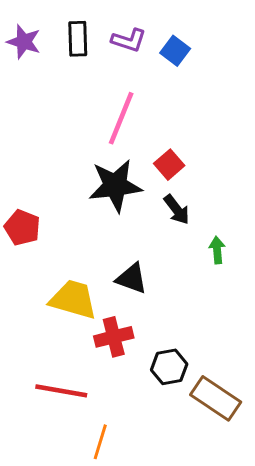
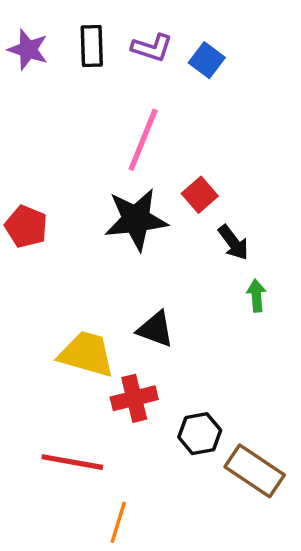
black arrow: (177, 210) -> (233, 242), moved
red pentagon: (22, 228) -> (26, 227), moved

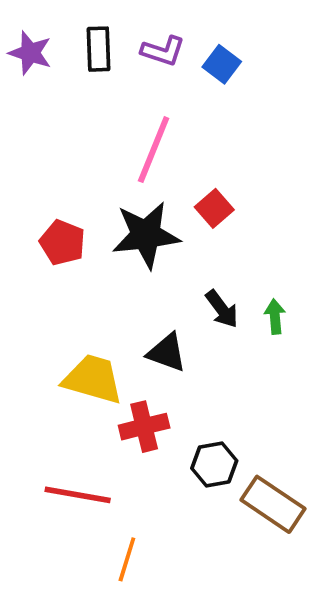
red pentagon: (26, 227) -> (62, 243), moved
black arrow: (233, 242) -> (222, 309), moved

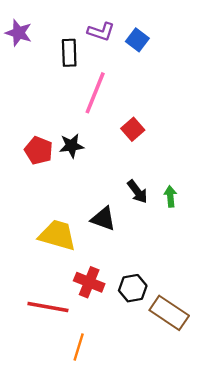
black rectangle: (99, 49) -> (69, 53), moved
black star: (146, 235) -> (72, 146), moved, size x0.6
red cross: (144, 427) -> (89, 282), moved, turned 36

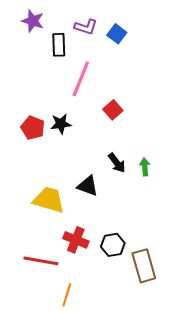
purple star: (19, 33) -> (33, 21), moved
brown rectangle: (169, 313) -> (144, 266), turned 40

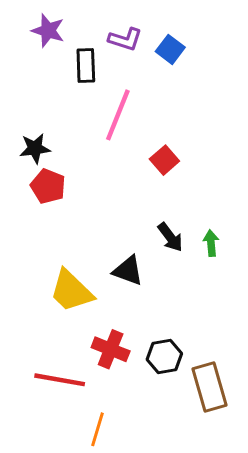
black star: (61, 124) -> (35, 148), moved
yellow trapezoid: (49, 200) -> (71, 291), turned -152

